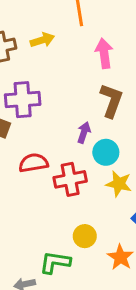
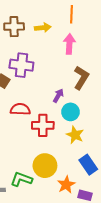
pink arrow: (104, 53) -> (69, 44), moved
yellow circle: (85, 236) -> (45, 166), size x1.5

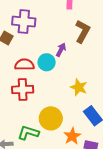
cyan circle: (71, 112) -> (47, 62), moved
red cross: (43, 125) -> (23, 90), moved

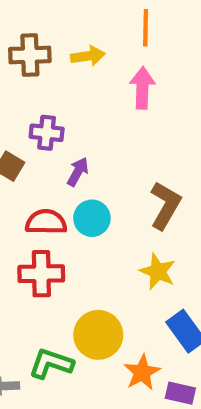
purple cross: (24, 22) -> (47, 133), size x0.7
brown L-shape: (83, 31) -> (165, 205), moved
purple arrow: (61, 50) -> (78, 172), moved

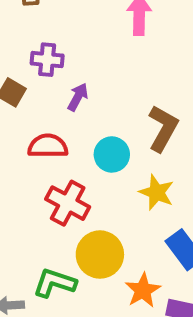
cyan circle: (92, 218) -> (112, 154), moved
red cross: (41, 274) -> (68, 203), moved, turned 30

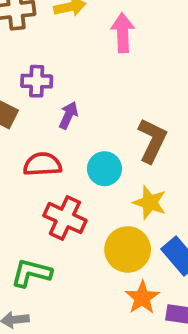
yellow circle: (100, 255) -> (128, 249), moved
green L-shape: (55, 283) -> (31, 273), moved

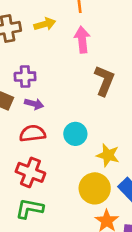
purple arrow: (68, 115) -> (34, 104), moved, turned 84
brown L-shape: (152, 140) -> (104, 81), moved
red cross: (65, 218) -> (30, 172), moved

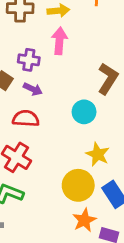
pink arrow: (82, 40) -> (59, 41), moved
cyan circle: (75, 134) -> (84, 112), moved

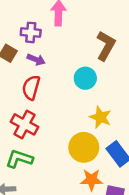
red semicircle: (26, 118) -> (31, 88), turned -75
orange star: (84, 220) -> (91, 180), turned 30

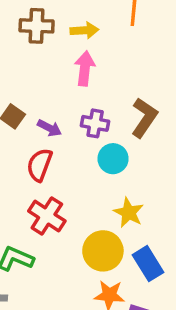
purple cross: (31, 32) -> (95, 123), moved
red cross: (24, 124) -> (47, 216), moved

